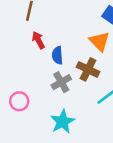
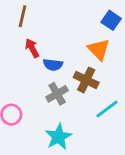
blue semicircle: (57, 55) -> (53, 65), turned -78

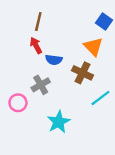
brown line: (22, 16) -> (38, 22), moved
gray cross: (57, 94) -> (41, 85), moved

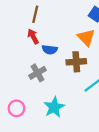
brown cross: (82, 73) -> (76, 62), turned -30
pink circle: (18, 103) -> (16, 108), moved

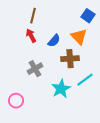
blue semicircle: (50, 50) -> (54, 41), moved, turned -56
cyan star: (54, 107) -> (61, 89), moved

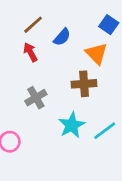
brown line: (33, 16) -> (33, 25), turned 35
blue semicircle: (54, 41) -> (62, 37), moved
cyan line: (85, 80) -> (105, 131), moved

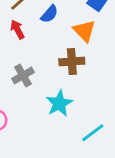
cyan line: (105, 131) -> (93, 133), moved

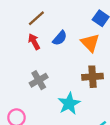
blue semicircle: (49, 14) -> (60, 38), moved
brown cross: (72, 62) -> (92, 77), moved

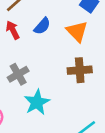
cyan star: (69, 104) -> (37, 102), moved

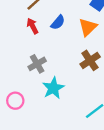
orange triangle: (77, 31) -> (88, 27), turned 30
brown cross: (80, 70) -> (90, 60), turned -30

